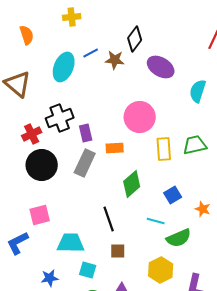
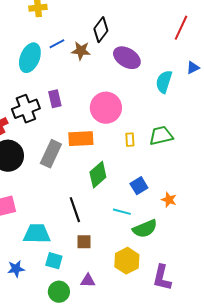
purple rectangle: (86, 133) -> (55, 99), moved
orange rectangle: (115, 148) -> (81, 139), size x1.4
yellow rectangle: (164, 149) -> (130, 140), size x0.6

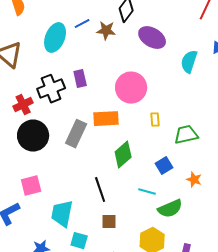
green trapezoid: (161, 136) -> (186, 135), moved
cyan trapezoid: (37, 234) -> (62, 214), turned -80

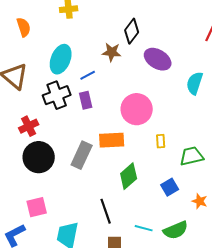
blue line: (82, 24) -> (88, 75), moved
black cross: (51, 89) -> (57, 95), moved
cyan line: (147, 192) -> (144, 228), moved

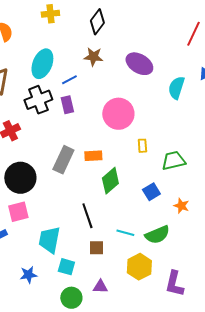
black diamond: (132, 31) -> (97, 22), moved
orange rectangle: (112, 140) -> (93, 156), moved, size x0.7
black circle: (39, 157) -> (20, 178), moved

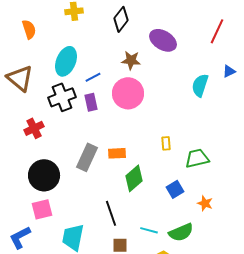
brown star: (93, 57) -> (131, 60), moved
purple ellipse: (139, 64) -> (163, 40), moved
pink circle: (118, 114) -> (128, 93), moved

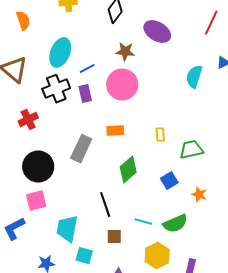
orange rectangle: (117, 153) -> (115, 131), moved

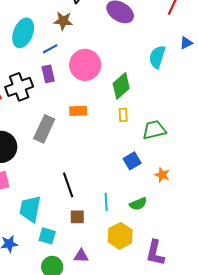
brown star: (125, 52) -> (63, 21), moved
black cross: (56, 89) -> (19, 87), moved
green diamond: (128, 170) -> (121, 86), moved
cyan line: (143, 222) -> (106, 202), turned 72
green semicircle: (175, 224) -> (138, 204), size x0.7

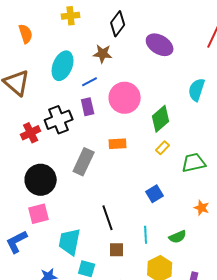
yellow rectangle: (123, 115) -> (163, 148), turned 48
blue square: (132, 161) -> (155, 194), moved

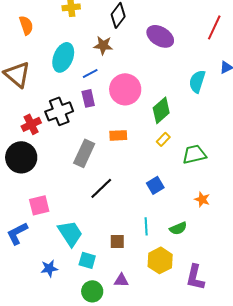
black circle: (41, 180) -> (21, 157), moved
black line: (108, 218) -> (101, 188), moved, turned 65
cyan trapezoid: (70, 242) -> (70, 233), turned 136

